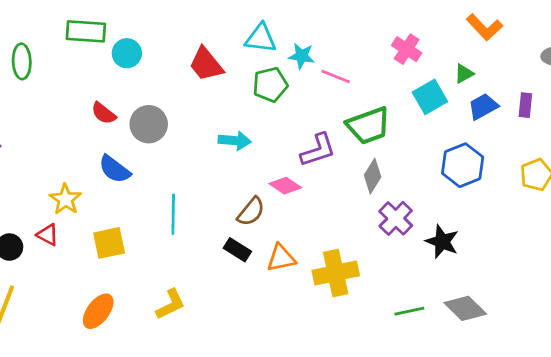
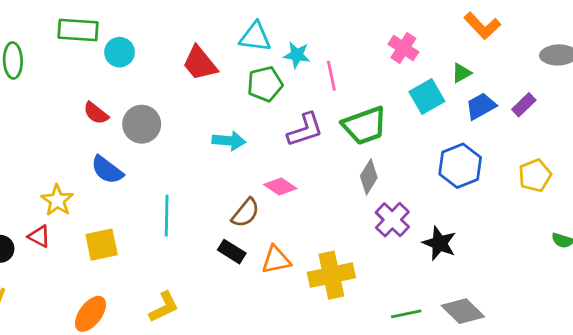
pink line: (336, 76) -> (331, 76), turned 56
purple rectangle: (525, 105) -> (524, 105), turned 40
purple L-shape: (318, 150) -> (305, 130), moved

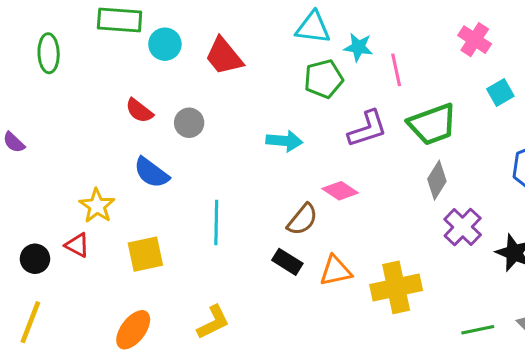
red trapezoid: (200, 63) -> (224, 56), moved
cyan square: (427, 96) -> (500, 93), size x0.7
gray circle: (142, 124) -> (189, 123), size x0.7

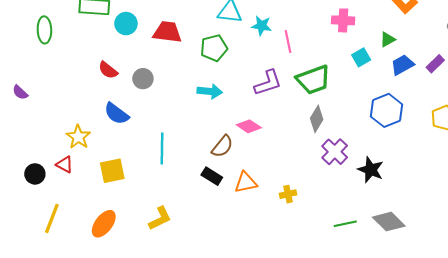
pink cross: (475, 40) -> (343, 20), turned -30
red trapezoid: (224, 56) -> (167, 32), turned 136
green pentagon: (324, 79) -> (214, 48), moved
yellow cross: (396, 287) -> (288, 194), size x0.5
yellow line: (30, 322) -> (52, 218), moved

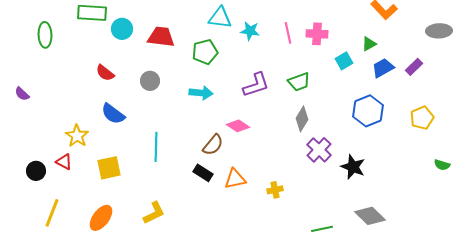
pink cross: (343, 20) -> (317, 34), moved
pink line: (288, 42) -> (288, 33), moved
gray circle: (143, 79) -> (150, 81), moved
green trapezoid: (313, 80) -> (299, 82), size x0.7
green line: (345, 224) -> (322, 229), moved

